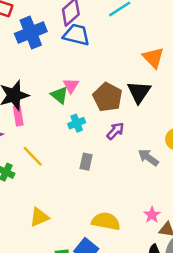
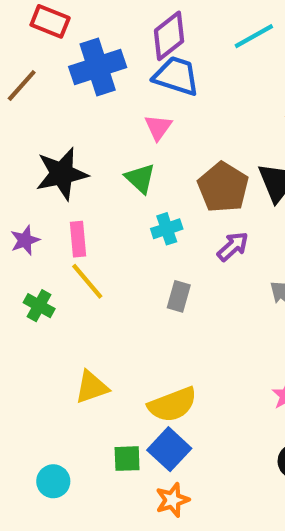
pink triangle: (71, 86) -> (158, 127), moved
pink rectangle: (18, 116) -> (78, 239), moved
yellow semicircle: (106, 221) -> (173, 405), moved, turned 144

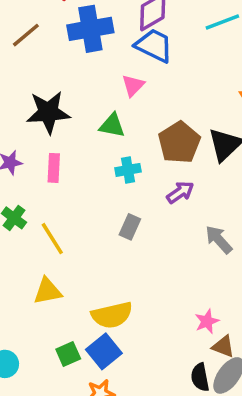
green triangle: (140, 178) -> (112, 125), turned -40
yellow line: (87, 281) -> (52, 239), moved
green square: (127, 459) -> (68, 354), turned -30

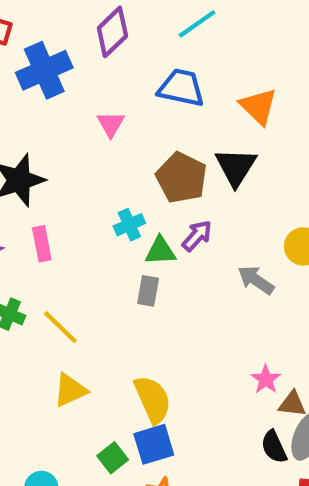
blue trapezoid: (154, 45) -> (181, 88), moved
green triangle: (112, 125) -> (160, 251), moved
yellow semicircle: (112, 315) -> (153, 399), turned -87
blue square: (104, 351) -> (154, 444), turned 36

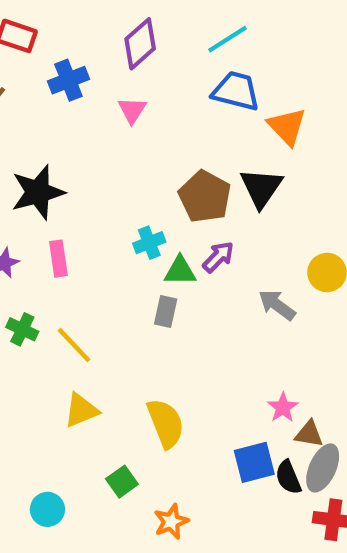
blue cross: (44, 70) -> (68, 80), size x0.7
blue trapezoid: (181, 88) -> (236, 91), moved
pink triangle: (111, 124) -> (132, 110), moved
blue square: (154, 444) -> (254, 462), moved

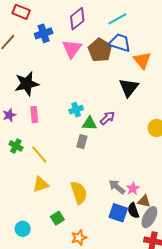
pink triangle: (132, 110) -> (72, 49), size x1.5
brown pentagon: (205, 197) -> (100, 50), moved
gray arrow: (277, 305) -> (117, 187), moved
blue square: (254, 462) -> (118, 213), turned 30
black semicircle: (288, 477) -> (133, 210), moved

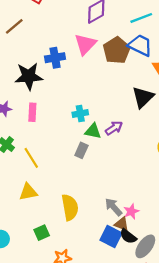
blue cross: (44, 33) -> (55, 58), moved
brown triangle: (144, 201) -> (122, 224), moved
black semicircle: (133, 210) -> (128, 236), turned -42

